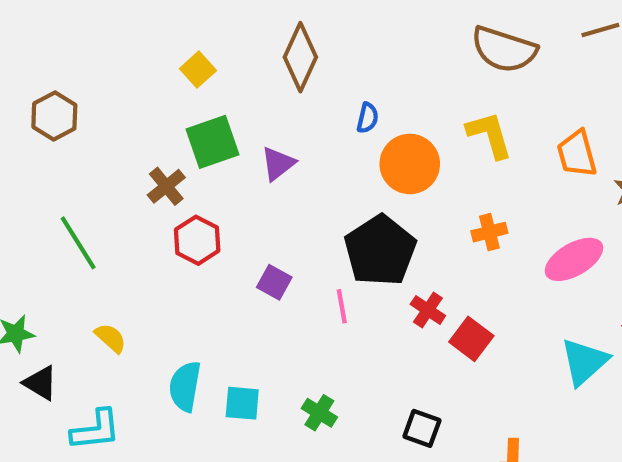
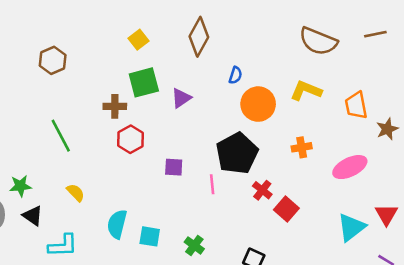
yellow L-shape: (490, 135) -> (306, 91), turned -56
brown cross: (166, 186) -> (115, 106), turned 35
purple square: (274, 282) -> (174, 167), turned -30

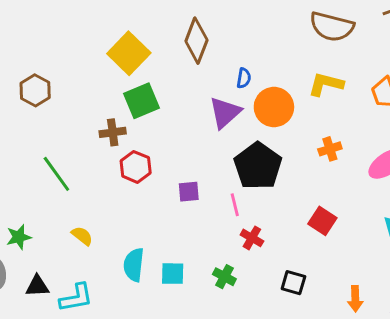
yellow square: (139, 40) -> (129, 53), size x1.8
purple triangle: (181, 98) -> (225, 113), moved, size x1.4
red cross: (262, 190) -> (252, 238), moved
black triangle: (33, 216) -> (37, 286), moved, turned -30

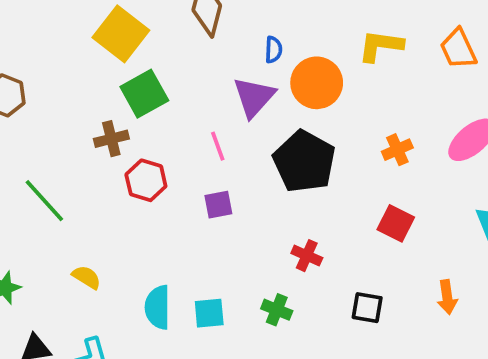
orange cross: (330, 149) -> (397, 150), moved
pink line: (235, 205) -> (218, 146), moved
orange arrow: (355, 299) -> (447, 297), moved

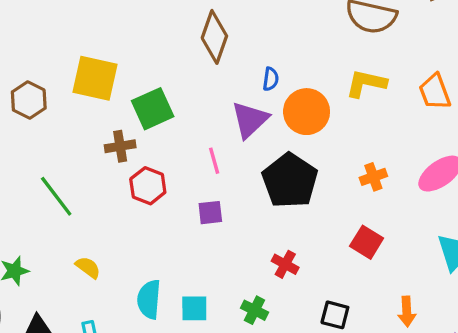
yellow square: (121, 34) -> (95, 78), moved, turned -30

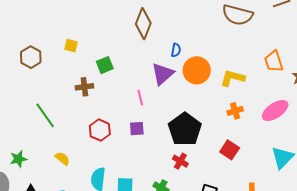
yellow square: (95, 78) -> (71, 46), size x0.5
yellow L-shape: (366, 83) -> (233, 78), moved
green square: (153, 109) -> (105, 65), size x0.7
black pentagon: (290, 181) -> (185, 129), moved
red hexagon: (148, 186) -> (100, 130), moved

